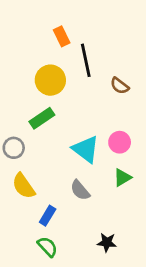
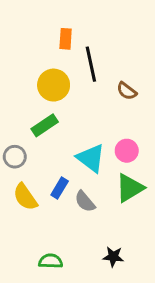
orange rectangle: (62, 36) -> (66, 39), turned 30
green triangle: (122, 178) -> (130, 188), size x1.5
blue rectangle: (48, 216) -> (60, 188), moved
green semicircle: (48, 247) -> (51, 261), turned -45

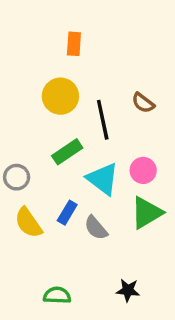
black line: (91, 64) -> (103, 120), moved
green rectangle: (45, 125) -> (67, 152), moved

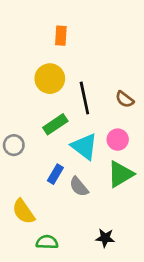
brown semicircle: (143, 103) -> (125, 99), moved
yellow semicircle: (28, 223) -> (23, 212), moved

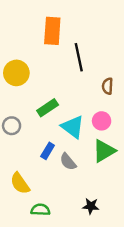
orange rectangle: (61, 36) -> (52, 31), size x1.6
yellow circle: (50, 79) -> (16, 73), moved
black line: (84, 98) -> (79, 57), moved
brown semicircle: (125, 99) -> (108, 86), turned 56

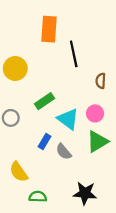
black star: (91, 206) -> (85, 193), size x1.5

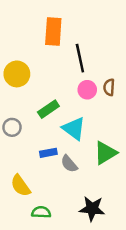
pink circle: (95, 113) -> (87, 90), moved
blue rectangle: (44, 142) -> (48, 153), turned 48

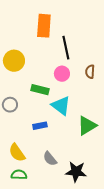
pink circle: (87, 90) -> (62, 74), moved
green rectangle: (48, 109) -> (40, 90), turned 48
gray semicircle: (69, 164) -> (50, 159), moved
green semicircle: (41, 212) -> (19, 175), moved

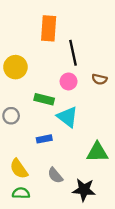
brown semicircle: (90, 72) -> (99, 79), turned -80
green triangle: (87, 126) -> (97, 152), moved, turned 30

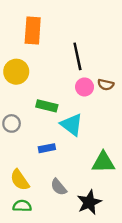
orange rectangle: (49, 28) -> (33, 30), moved
pink circle: (69, 81) -> (85, 87), moved
black star: (84, 190) -> (89, 202), turned -30

